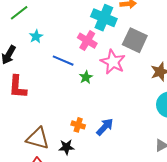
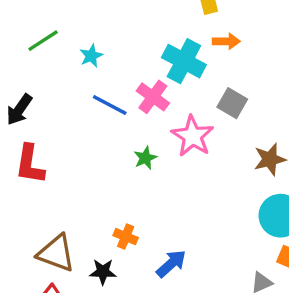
cyan star: (36, 36) -> (91, 56), moved
gray square: (135, 40) -> (232, 103), size x0.7
blue line: (63, 61) -> (110, 105), moved
blue arrow: (105, 127) -> (171, 264), moved

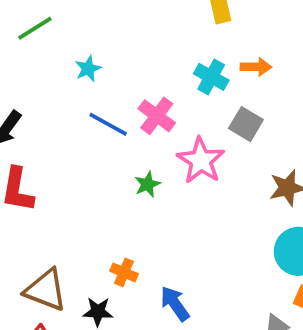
green line: (43, 41) -> (35, 28), moved
orange arrow: (226, 41) -> (256, 67), moved
cyan cross: (184, 61) -> (211, 77), moved, size x0.7
blue arrow: (171, 264) -> (175, 304), turned -84

